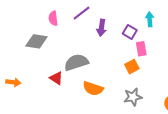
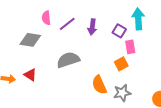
purple line: (82, 13) -> (67, 24), moved
cyan arrow: (150, 19) -> (138, 19), size x1.5
red triangle: (56, 78) -> (30, 75), moved
orange semicircle: (93, 89) -> (99, 85), moved, turned 48

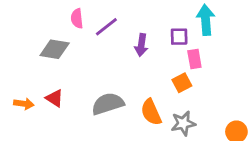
purple arrow: (92, 27) -> (141, 45), moved
purple square: (119, 31) -> (179, 37), turned -32
gray semicircle: (68, 60) -> (108, 104), moved

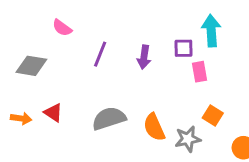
pink semicircle: (77, 18) -> (62, 28), moved, turned -48
purple line: (106, 27) -> (100, 54), moved, turned -30
gray diamond: (55, 49) -> (31, 66), moved
orange square: (182, 83) -> (213, 116), moved, turned -30

